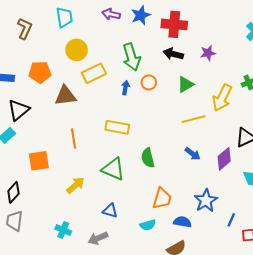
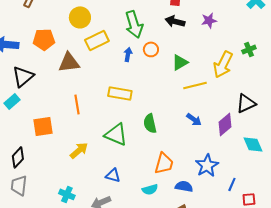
green triangle: (185, 84) -> (180, 62), moved

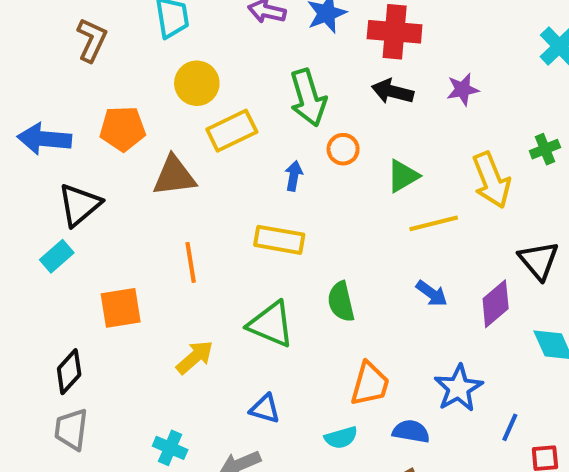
blue arrow: (128, 54) -> (294, 176), moved
yellow arrow: (223, 64) -> (491, 180), turned -48
black triangle: (246, 103) -> (539, 260), turned -45

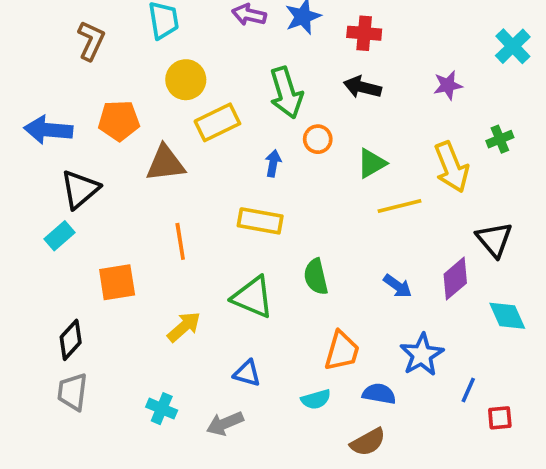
red cross: (395, 32) -> (364, 33), size x0.7
purple star: (463, 89) -> (448, 85), moved
blue arrow: (432, 293) -> (398, 286), moved

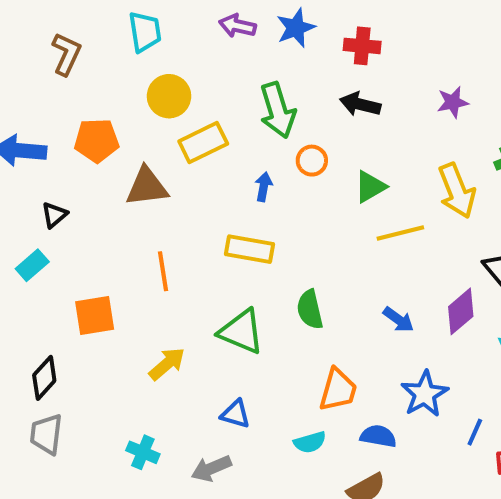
black triangle: (80, 189) -> (54, 215), size x0.6

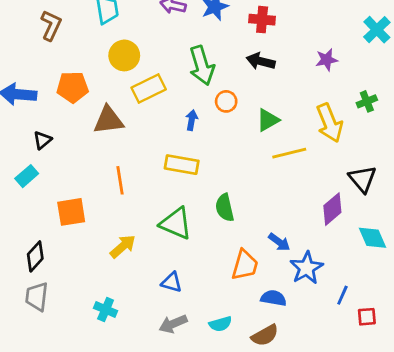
blue arrow: (398, 320) -> (279, 242), moved
cyan semicircle: (310, 442) -> (220, 324), moved
gray arrow: (211, 468) -> (173, 324), moved

